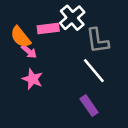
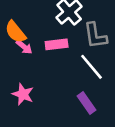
pink rectangle: (48, 29) -> (57, 44), moved
pink star: (33, 79) -> (23, 94), moved

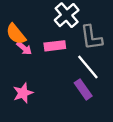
pink star: (23, 94) -> (23, 93), turned 30
purple rectangle: (87, 103) -> (83, 89), moved

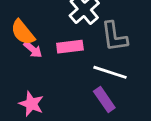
white line: (88, 67) -> (110, 72), turned -32
pink star: (23, 93) -> (31, 104), turned -30

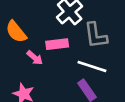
pink arrow: (33, 49) -> (35, 58), moved

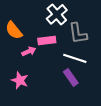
pink arrow: (35, 58) -> (29, 51), turned -64

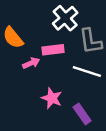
purple rectangle: (71, 77) -> (82, 114), moved
pink star: (20, 80) -> (52, 98), moved

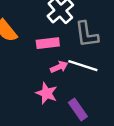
pink arrow: (31, 63) -> (59, 67), moved

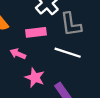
pink arrow: (59, 67) -> (18, 54), moved, turned -133

